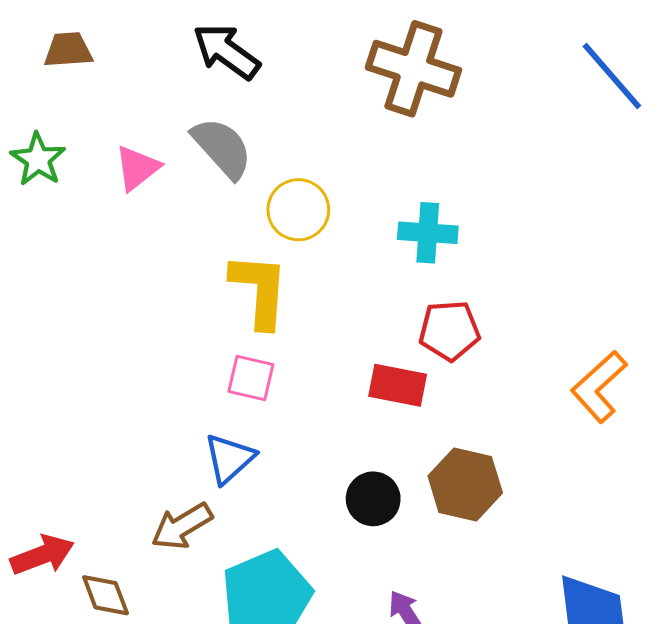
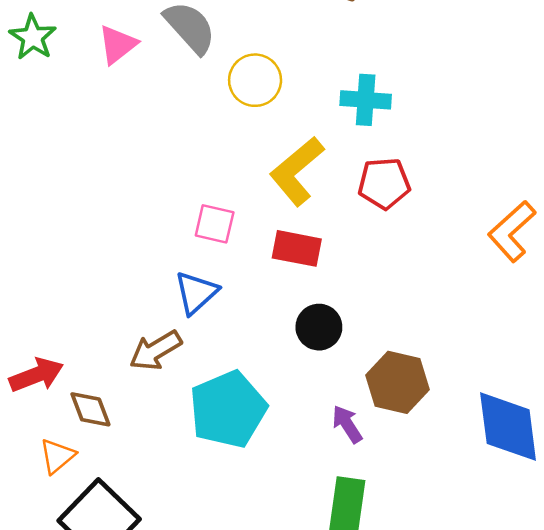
yellow L-shape: (260, 290) -> (297, 171), moved, turned -134
red rectangle: (398, 385) -> (297, 248), moved
brown hexagon: (465, 484) -> (398, 382), moved

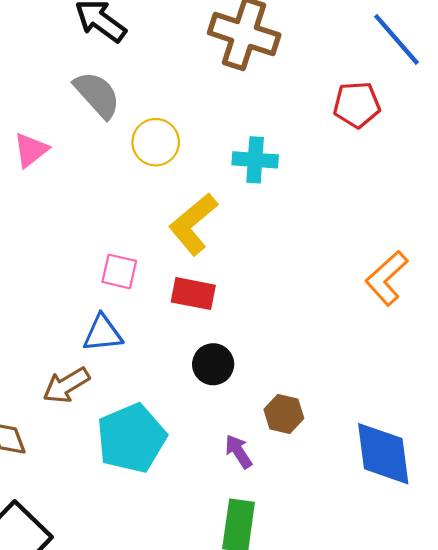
pink triangle: (117, 45) -> (31, 150), moved
red pentagon: (384, 183) -> (357, 105), moved
blue triangle: (196, 293) -> (103, 333), turned 36
brown hexagon: (398, 382) -> (284, 414), size x0.7

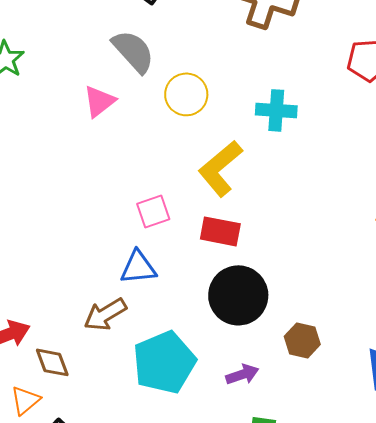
pink triangle: (31, 150) -> (99, 101), moved
pink square: (119, 271) -> (153, 211), turned -32
black circle: (213, 364) -> (238, 295), size x1.6
purple arrow: (239, 452) -> (242, 374), moved, turned 104

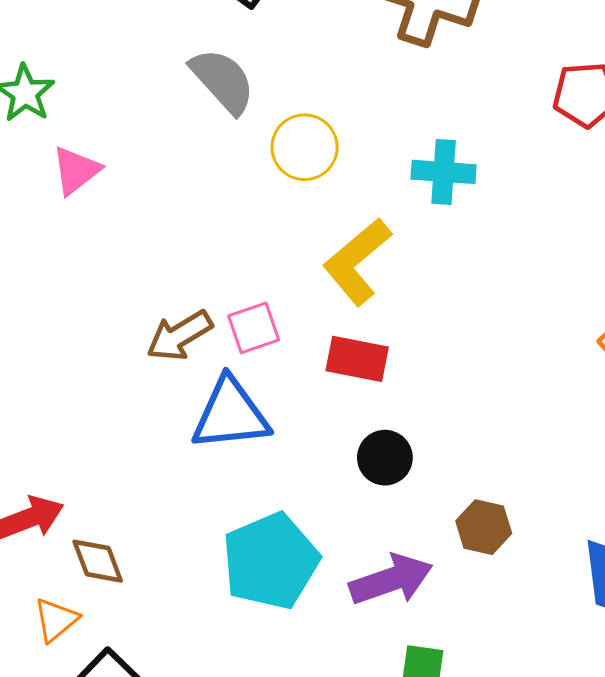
pink triangle: (99, 101) -> (76, 170), moved
blue triangle: (138, 267) -> (230, 414), size x1.4
black circle: (238, 295) -> (385, 458), size x0.6
brown arrow: (105, 314) -> (179, 336), moved
purple arrow: (242, 374) -> (391, 580), size x1.6

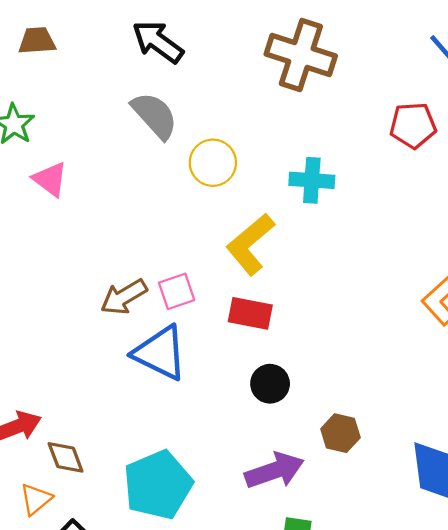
pink triangle: (76, 170) -> (50, 179), turned -45
blue triangle: (230, 414) -> (160, 353), turned 32
cyan pentagon: (271, 561) -> (158, 485), moved

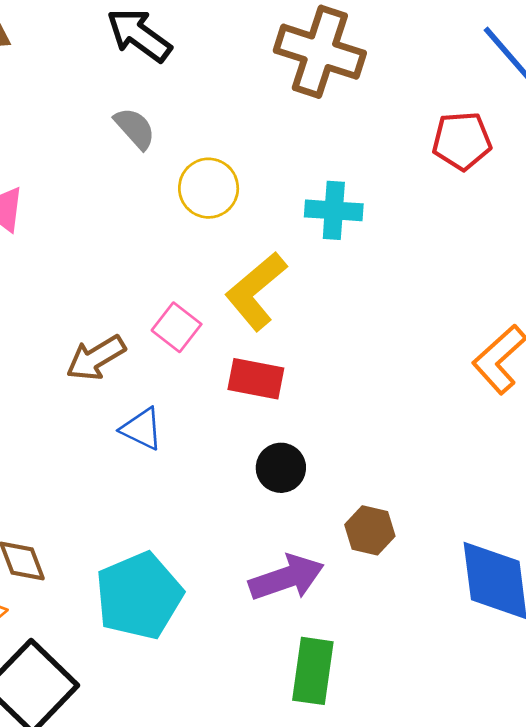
gray semicircle: (155, 115) -> (135, 128), size x0.7
pink square: (177, 291) -> (177, 327), moved, turned -33
blue triangle: (160, 353) -> (142, 429), size x0.6

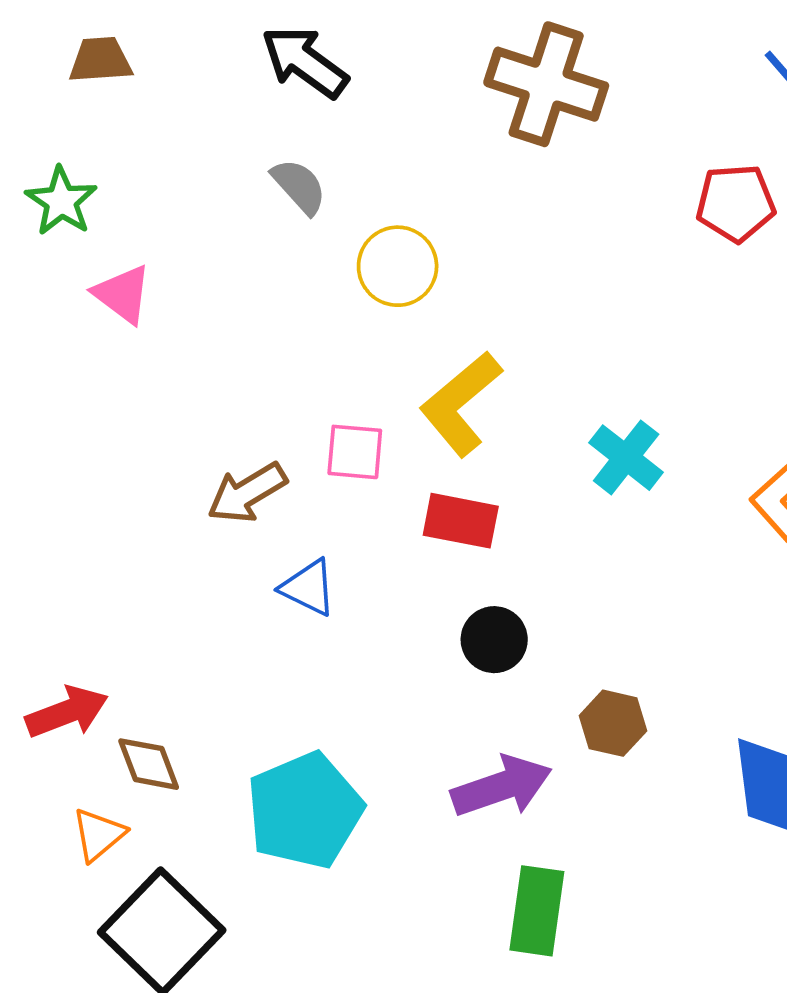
cyan cross: (334, 210) -> (626, 458), moved, turned 34
pink square: (177, 327) -> (355, 452), turned -33

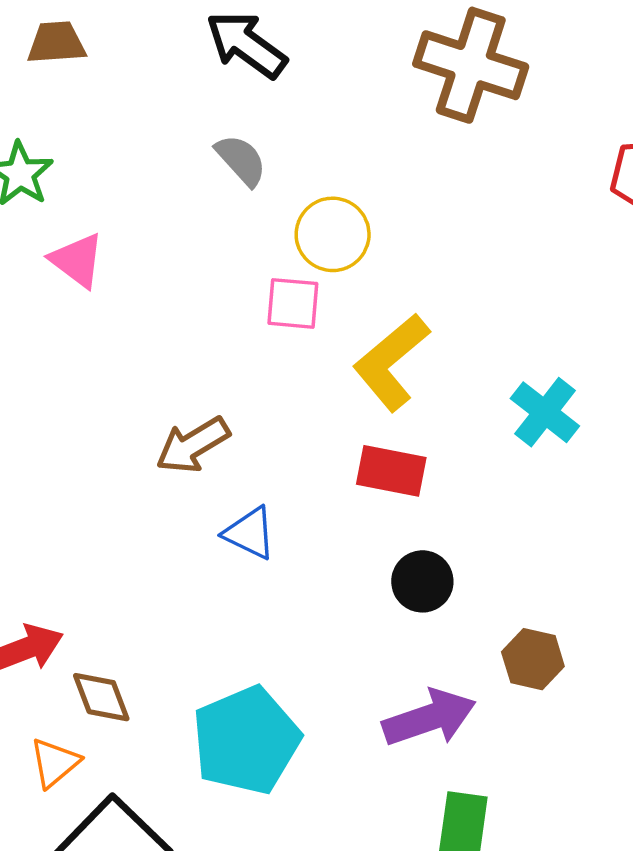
pink square: (355, 452) -> (293, 303), moved

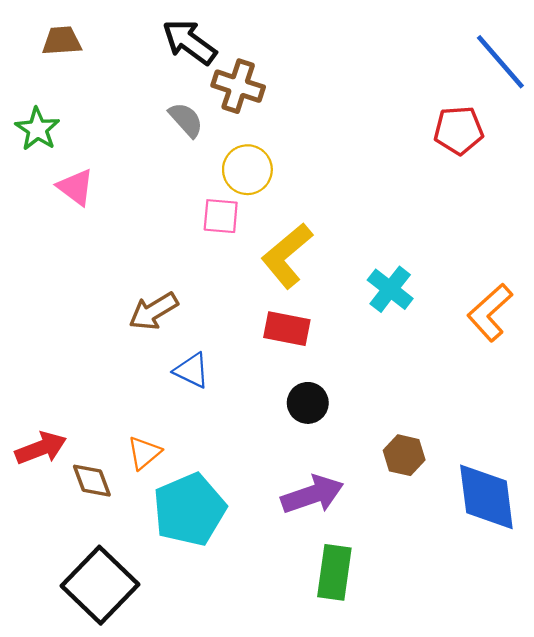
brown cross: (471, 65) -> (238, 86), moved, size x0.7
brown hexagon: (533, 659) -> (404, 455), moved
orange triangle: (55, 763) -> (144, 453), moved

